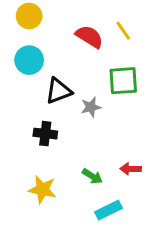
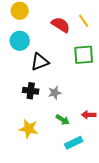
gray star: (91, 107) -> (55, 93), moved

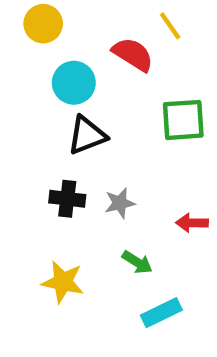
yellow line: (84, 21) -> (170, 26), moved
cyan circle: (20, 41) -> (74, 83), moved
red arrow: (89, 115) -> (192, 223), moved

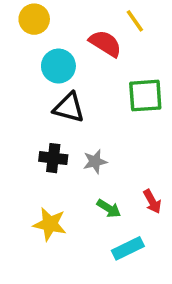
black triangle: (87, 135) -> (69, 108), turned 36
red arrow: (192, 223) -> (152, 201), moved, turned -120

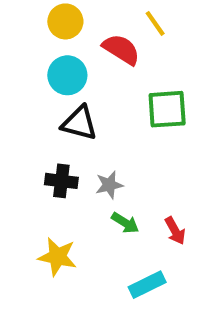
yellow circle: (34, 19) -> (65, 21), moved
green arrow: (109, 208) -> (125, 223), moved

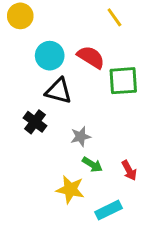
yellow circle: (65, 21) -> (20, 16), moved
red semicircle: (121, 49) -> (91, 57), moved
black cross: (61, 181) -> (35, 122), moved, turned 30
yellow star: (57, 257) -> (70, 190), moved

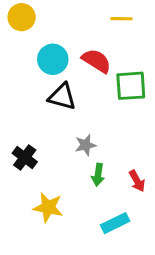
yellow line: (114, 17) -> (121, 19), turned -54
black cross: (35, 122) -> (25, 158), moved
green arrow: (92, 165) -> (98, 175), turned 66
yellow star: (70, 190) -> (48, 207), moved

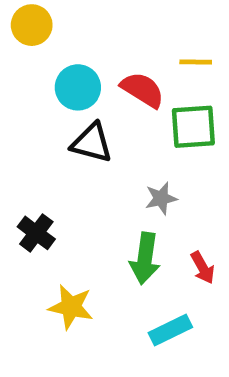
yellow line: (121, 19) -> (196, 62), moved
gray star: (86, 145) -> (161, 198), moved
green arrow: (98, 175) -> (145, 258), size x1.5

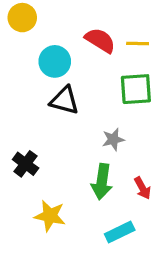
red semicircle: (143, 90) -> (100, 40), moved

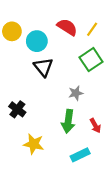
yellow circle: (22, 18) -> (12, 31), moved
yellow line: (138, 44) -> (92, 29), turned -56
green square: (136, 89) -> (91, 60), turned -30
black triangle: (65, 100) -> (43, 67), turned 36

